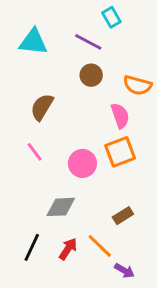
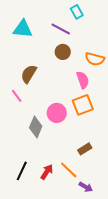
pink line: (35, 152) -> (17, 96), moved
gray diamond: (61, 207) -> (36, 127), moved, turned -65

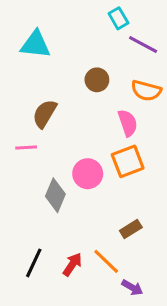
purple line: (61, 29) -> (143, 44), moved
pink line: (17, 96) -> (26, 148), turned -56

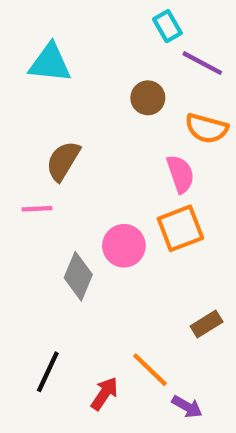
brown circle: (97, 80) -> (148, 98), moved
brown rectangle: (131, 229) -> (207, 324), moved
red arrow: (72, 264) -> (104, 394), moved

